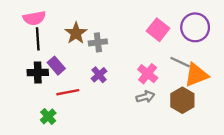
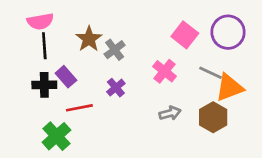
gray cross: (98, 42) -> (115, 50), turned -30
pink cross: (148, 74) -> (165, 71), moved
green cross: (48, 116) -> (56, 136), size x1.5

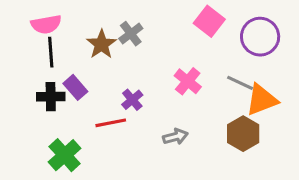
pink square: (185, 35) -> (209, 21), moved
gray cross: (115, 50) -> (131, 34), moved
red line: (79, 108) -> (111, 123), moved
gray arrow: (170, 113) -> (175, 137), moved

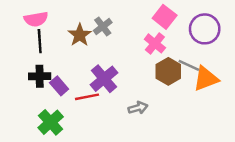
pink cross: (188, 81) -> (155, 43), moved
purple rectangle: (75, 87) -> (59, 86), moved
purple cross: (132, 100) -> (104, 79), size x1.6
brown hexagon: (243, 134) -> (168, 71), moved

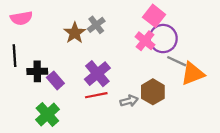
pink semicircle: (36, 19) -> (21, 18), moved
purple circle: (205, 29) -> (163, 39), moved
black line: (40, 41) -> (15, 56), moved
brown hexagon: (168, 71) -> (153, 92), moved
red line: (87, 97) -> (96, 95), moved

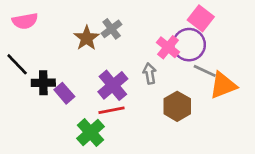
pink square: (154, 16) -> (201, 18), moved
black line: (15, 56) -> (17, 64), turned -40
gray arrow: (129, 101) -> (150, 73), moved, turned -84
green cross: (47, 114) -> (91, 133), moved

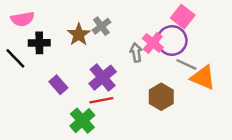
gray arrow: (150, 73) -> (136, 52), moved
black cross: (43, 83) -> (39, 43), moved
orange triangle: (223, 85) -> (203, 78), turned 44

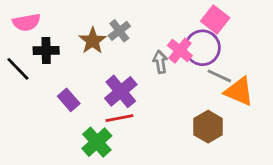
brown hexagon: (161, 97) -> (208, 127), moved

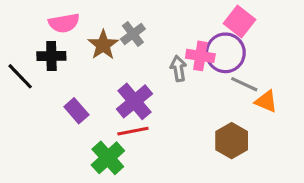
pink semicircle: (26, 22) -> (64, 23), moved
pink cross: (180, 51) -> (200, 56), turned -30
orange triangle: (239, 91) -> (266, 101), size x0.7

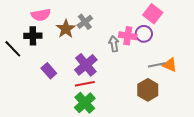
purple circle: (225, 53) -> (144, 34), size x0.7
gray line: (244, 84) -> (157, 65), moved, turned -36
green cross: (108, 158) -> (85, 103), moved

